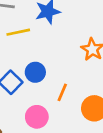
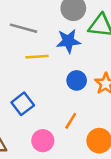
blue circle: (35, 72) -> (77, 80), moved

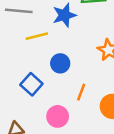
blue circle: (77, 80) -> (60, 63), moved

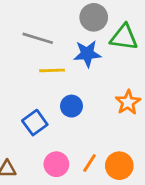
orange line: (81, 92) -> (90, 163), moved

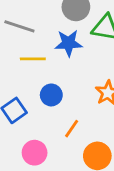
orange line: (90, 163) -> (72, 129), moved

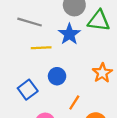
blue star: (68, 43) -> (69, 34), turned -30

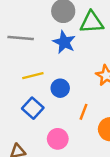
yellow line: (41, 48) -> (33, 76), moved

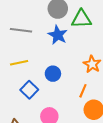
yellow line: (33, 76) -> (19, 63), moved
orange line: (83, 112) -> (83, 91), moved

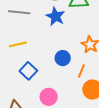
blue circle: (53, 74) -> (63, 58), moved

